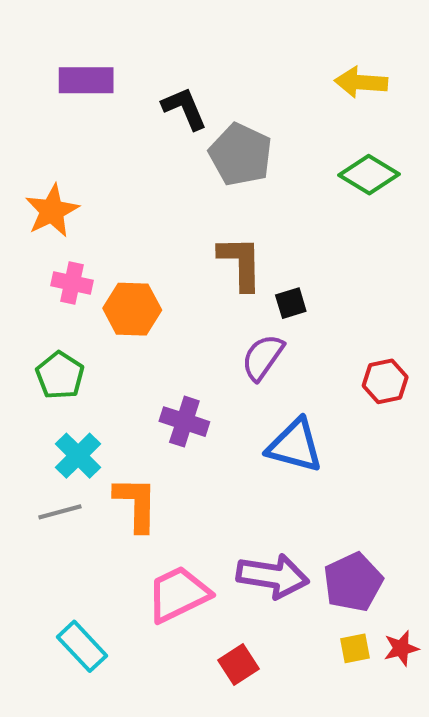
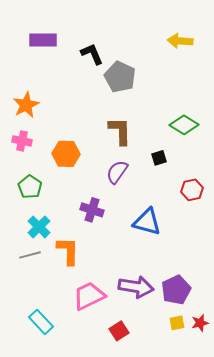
green diamond: (369, 175) -> (184, 125), moved
pink cross: (72, 283) -> (22, 141), moved
black square: (291, 303) -> (159, 158), moved
purple semicircle: (263, 357) -> (117, 172), moved

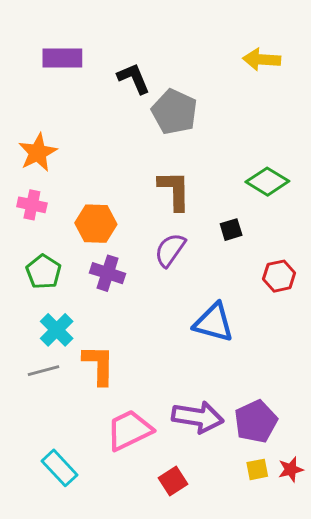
purple cross: (92, 210) -> (108, 273), moved

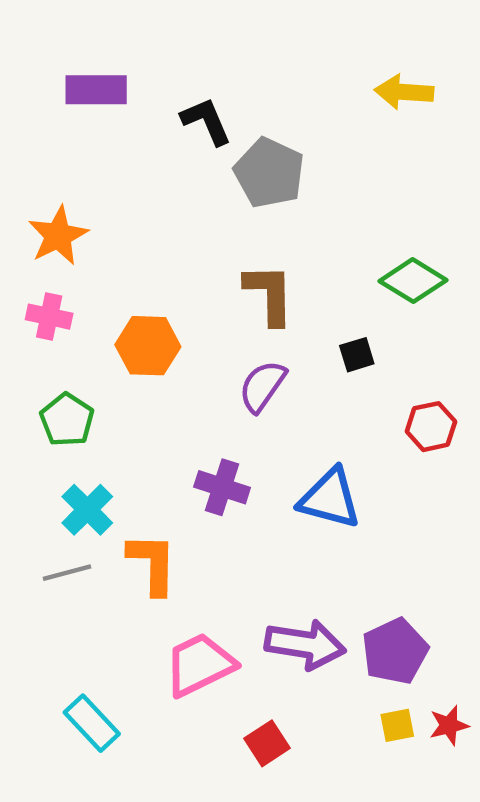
purple cross: (108, 273) -> (222, 487), moved

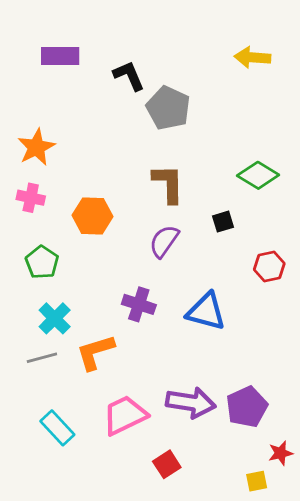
orange L-shape: (152, 564) -> (95, 352), turned -108
cyan rectangle: (92, 723) -> (57, 428), moved
yellow square: (397, 725) -> (257, 481), moved

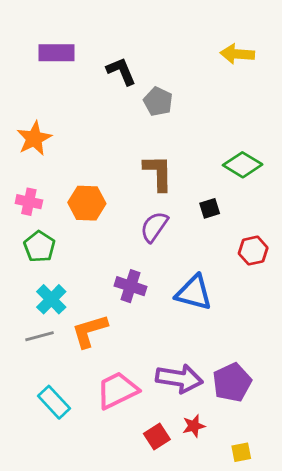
gray pentagon: (168, 108) -> (158, 102), size x0.7
pink cross: (31, 198) -> (29, 202), moved
red star: (280, 453) -> (194, 426), moved

